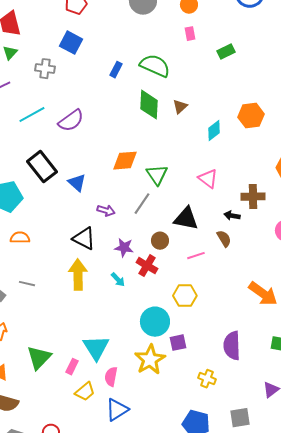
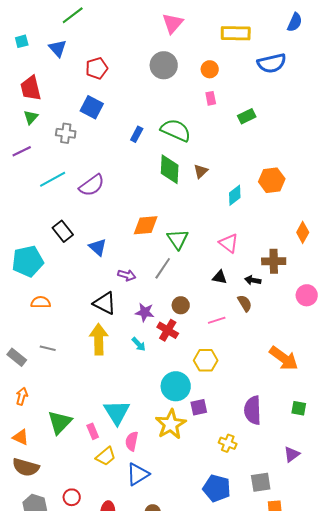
black rectangle: (42, 167) -> (63, 231), size x0.7
black triangle: (186, 219) -> (220, 277), moved, size x0.6
pink rectangle: (72, 367) -> (93, 431), turned -49

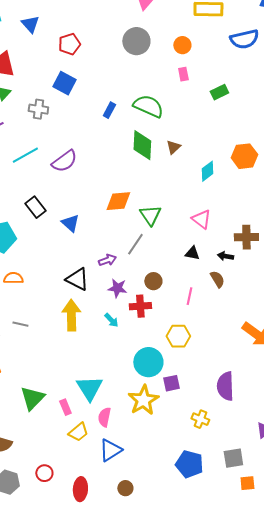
purple arrow: (127, 275) -> (107, 260), moved, turned -36
pink line: (217, 320) -> (189, 296), turned -60
red cross: (168, 330) -> (140, 306), turned -35

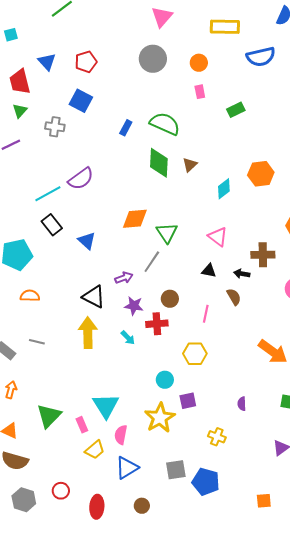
blue triangle: (30, 24) -> (47, 62), moved
cyan line: (25, 155) -> (48, 194), moved
cyan circle: (148, 362) -> (165, 380), size x0.6
purple semicircle: (225, 386) -> (242, 404), size x0.5
gray square: (233, 458) -> (176, 470), moved

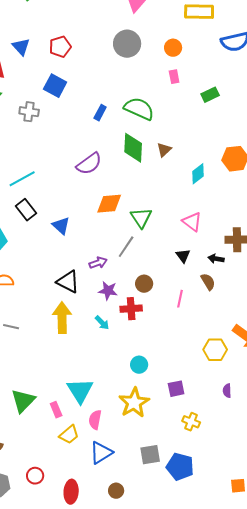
purple semicircle: (81, 179) -> (89, 164), moved
black triangle: (209, 271) -> (183, 256), turned 42
yellow hexagon: (195, 354) -> (215, 350), moved
purple square: (188, 401) -> (176, 389), moved
purple semicircle: (242, 404) -> (227, 391), moved

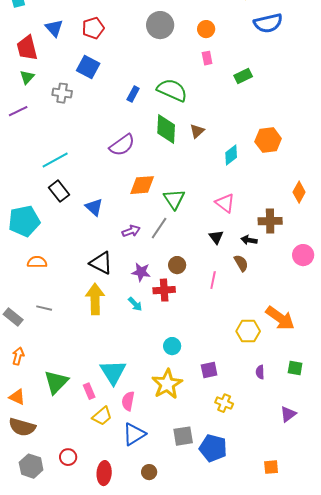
purple arrow: (98, 263) -> (131, 231), moved

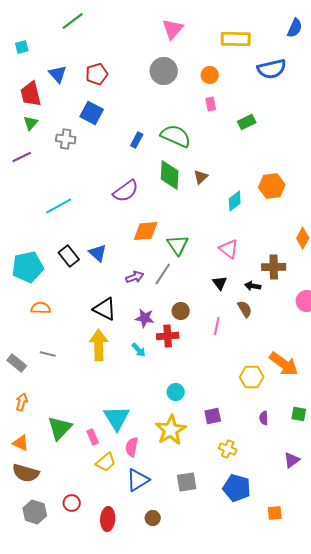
black rectangle: (59, 191) -> (69, 256), moved
blue pentagon: (213, 448) -> (237, 488), moved

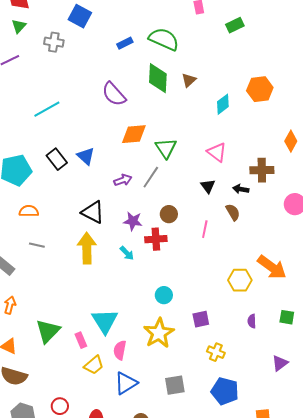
blue rectangle: (137, 140) -> (125, 43), turned 35
purple semicircle: (126, 191) -> (114, 94), turned 84
gray line: (48, 354) -> (37, 245), moved

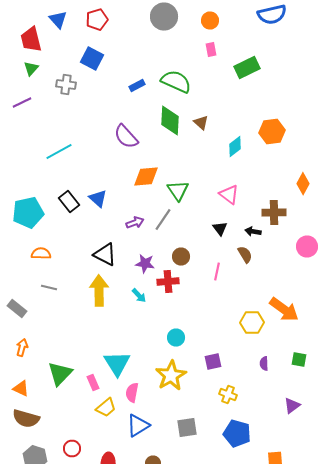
green rectangle: (235, 25) -> (247, 68), size x1.4
brown triangle: (189, 80) -> (201, 122), turned -35

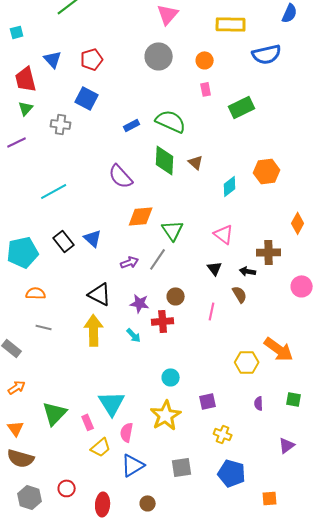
orange arrow: (22, 348) -> (17, 387), turned 42
orange triangle: (21, 388) -> (16, 428), turned 30

